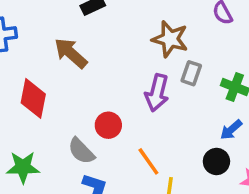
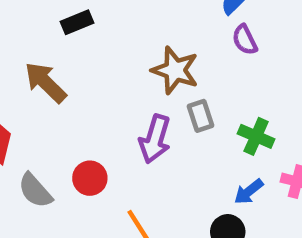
gray rectangle: (191, 73) -> (200, 116), turned -40
gray semicircle: (81, 151) -> (35, 191), moved

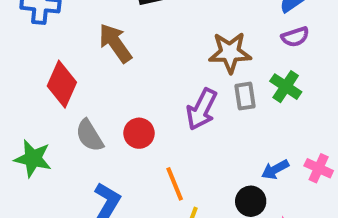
purple semicircle: (245, 40) -> (295, 37), turned -92
brown star: (175, 70) -> (230, 52), turned -30
green cross: (256, 136) -> (286, 87), moved

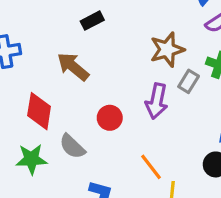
gray rectangle: (245, 96) -> (189, 81), turned 55
red circle: (139, 133) -> (110, 118), moved
green star: (33, 158) -> (31, 159), moved

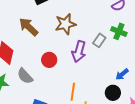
brown star: (167, 50) -> (65, 24), moved
orange line: (151, 167) -> (73, 92), turned 42

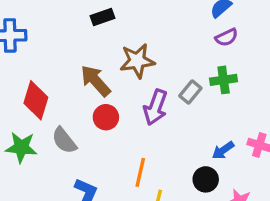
brown arrow: (29, 27) -> (96, 81), moved
green cross: (119, 31) -> (224, 80), turned -35

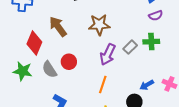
brown arrow: (96, 81) -> (58, 27), moved
red circle: (106, 117) -> (69, 62), moved
orange line: (140, 172) -> (103, 85), moved

